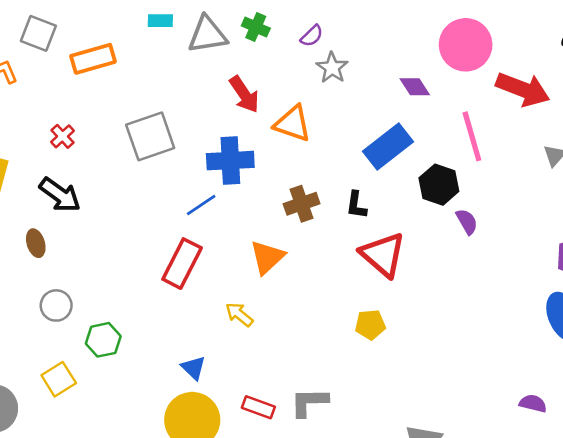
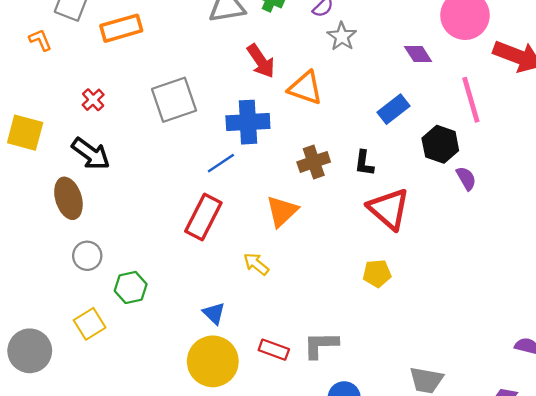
blue rectangle: (388, 147) -> (393, 109), size x0.7
brown ellipse: (36, 243) -> (68, 198), size x1.6

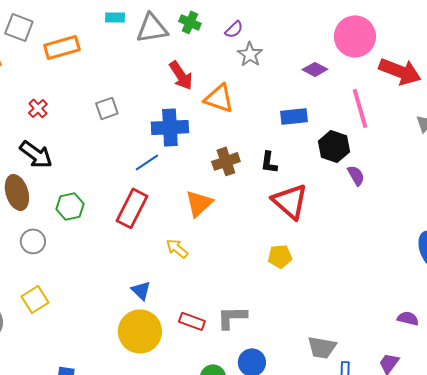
purple diamond: (418, 54) -> (315, 69), turned -30
gray square: (174, 100) -> (107, 108), size x0.6
blue rectangle: (393, 109) -> (294, 116), turned 32
green hexagon: (131, 287) -> (70, 206), moved

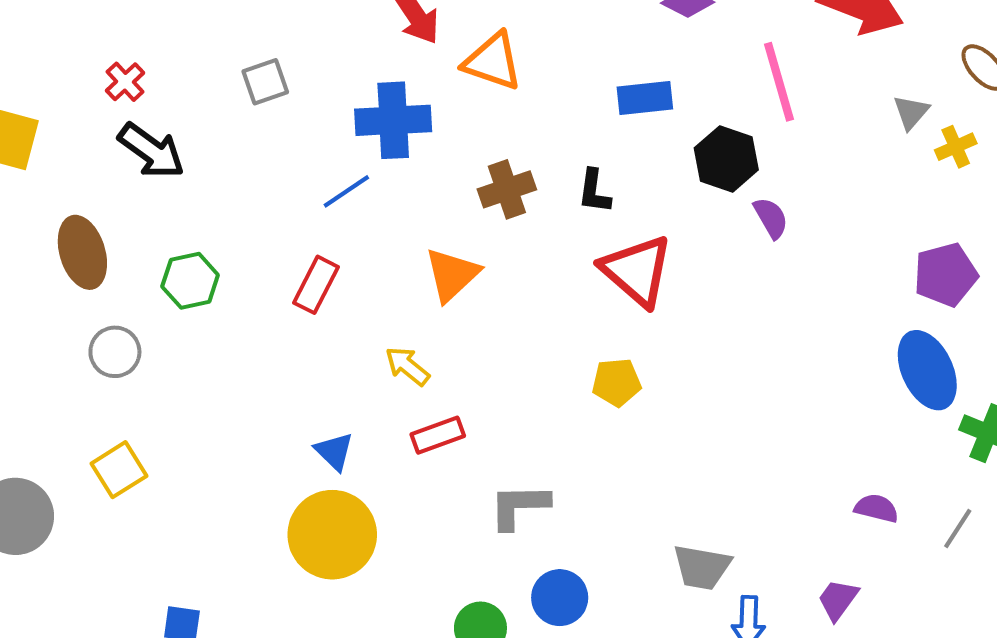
black arrow: (36, 154) -> (151, 151), moved
red rectangle: (132, 208) -> (316, 285), size x0.7
red rectangle: (192, 321) -> (438, 435), moved, turned -40

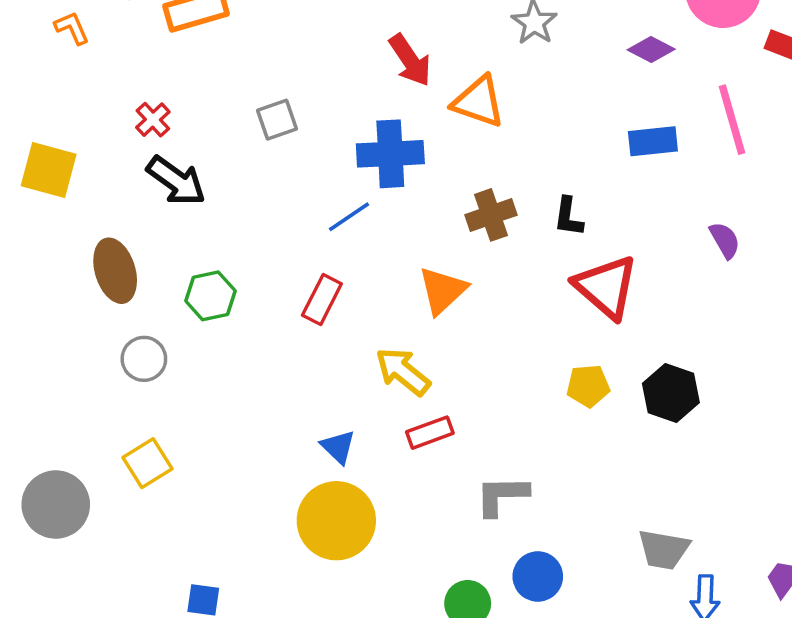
blue rectangle: (645, 98) -> (653, 141), moved
black hexagon: (726, 159) -> (671, 393), moved
yellow arrow: (407, 366) -> (403, 371), size x1.4

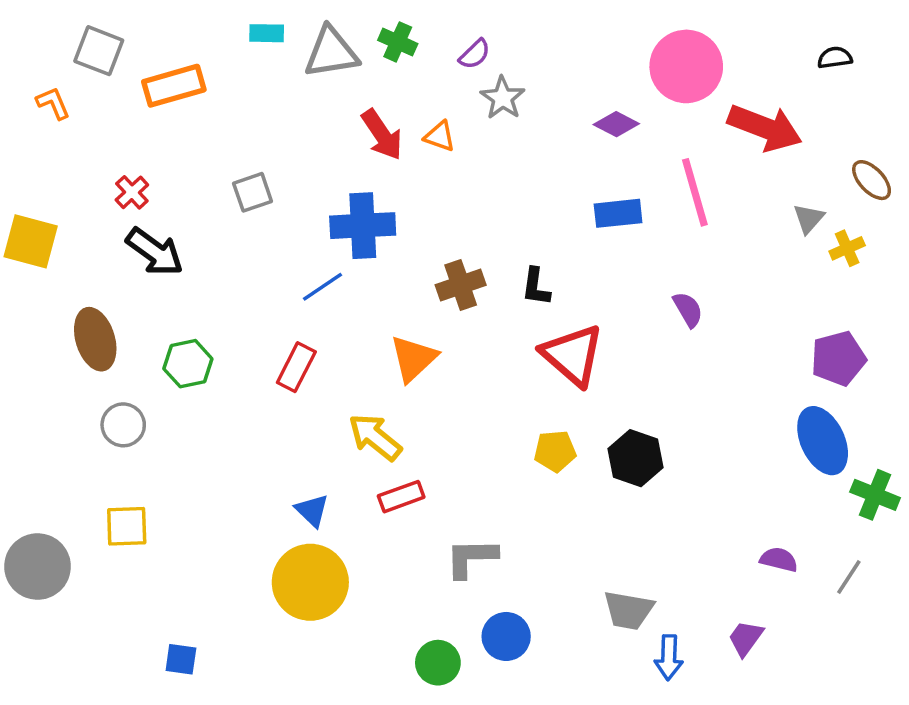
orange triangle: (478, 102) -> (440, 136), moved, size x0.6
yellow square: (147, 463) -> (127, 526), turned 30

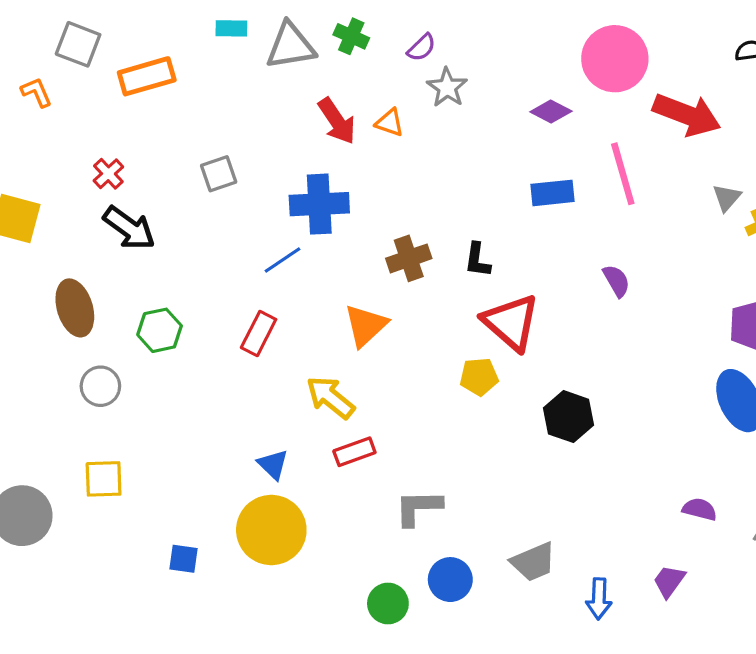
yellow pentagon: (555, 451) -> (479, 377), moved
gray trapezoid: (629, 610) -> (533, 562), moved, turned -33
blue square: (181, 659) -> (183, 559), moved

